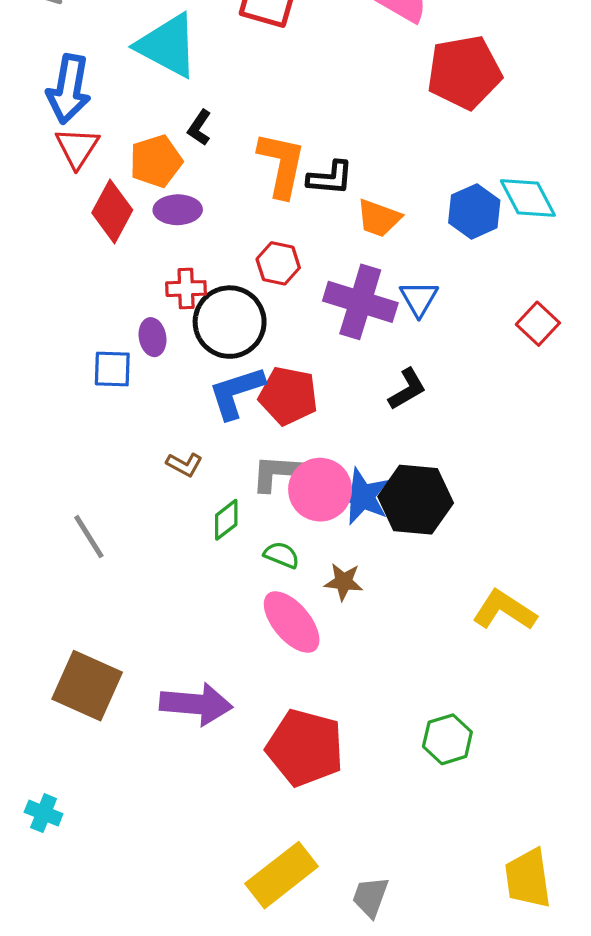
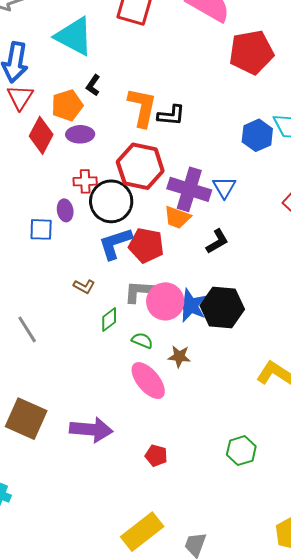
orange trapezoid: (379, 218) -> (177, 217), moved
red hexagon: (278, 263) -> (140, 166), size x1.8
red pentagon: (305, 748) -> (156, 456), size x0.5

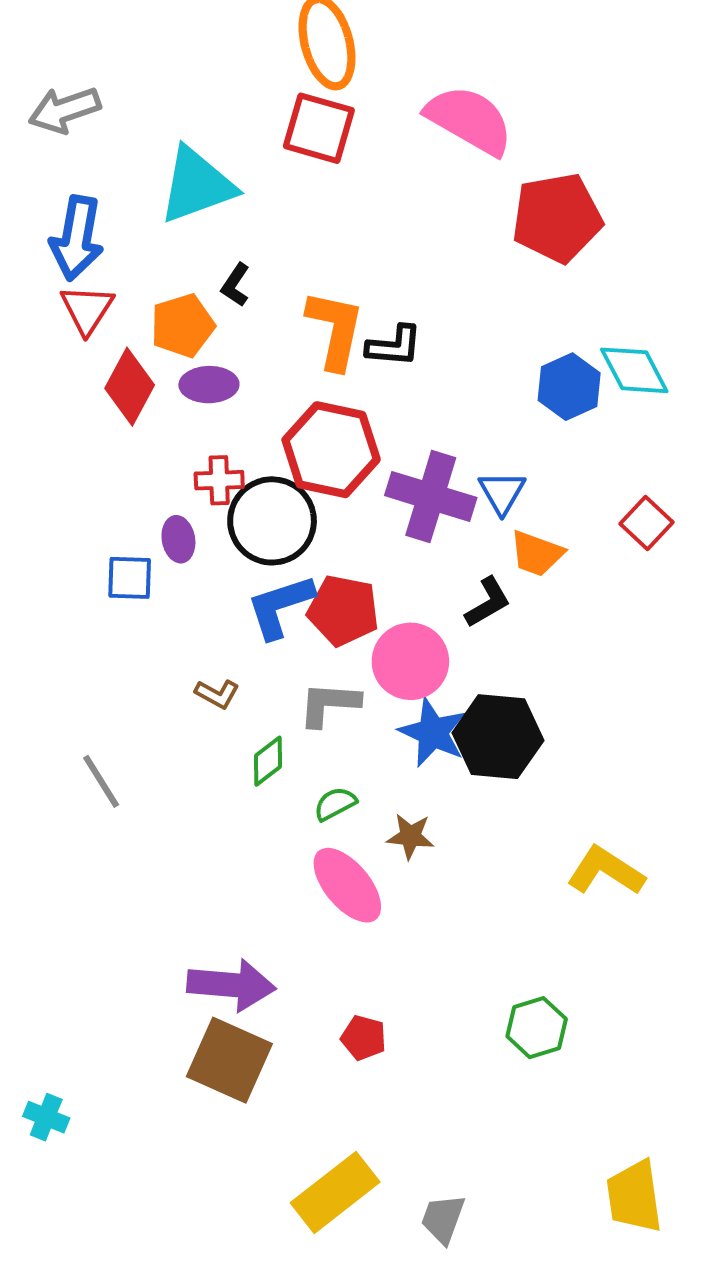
cyan triangle: (74, 36) -> (197, 185), turned -48
orange trapezoid: (177, 217) -> (537, 553), moved
pink circle: (165, 301) -> (410, 661), moved
green semicircle: (142, 340) -> (335, 804), turned -50
brown square: (26, 419) -> (229, 1060), moved

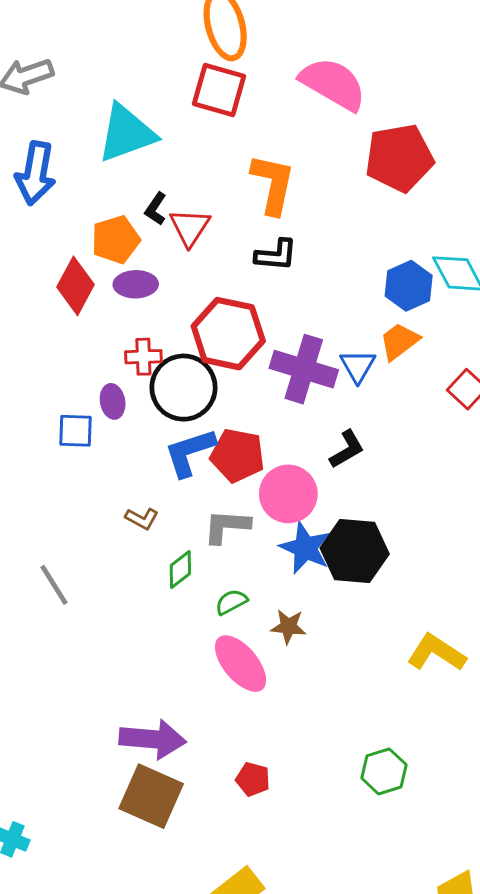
red triangle: (87, 309) -> (190, 227), moved
orange L-shape: (335, 330) -> (273, 184), moved
orange trapezoid: (537, 553) -> (399, 341), moved, turned 123

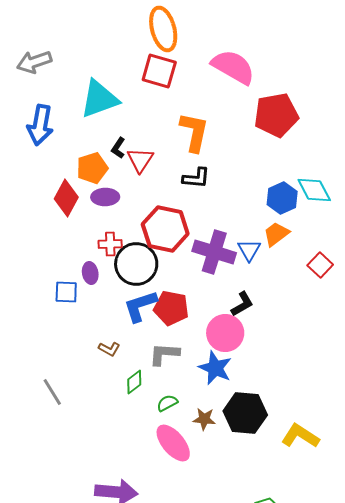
pink circle: (288, 494) -> (225, 333), moved
black hexagon: (355, 551) -> (245, 413), moved

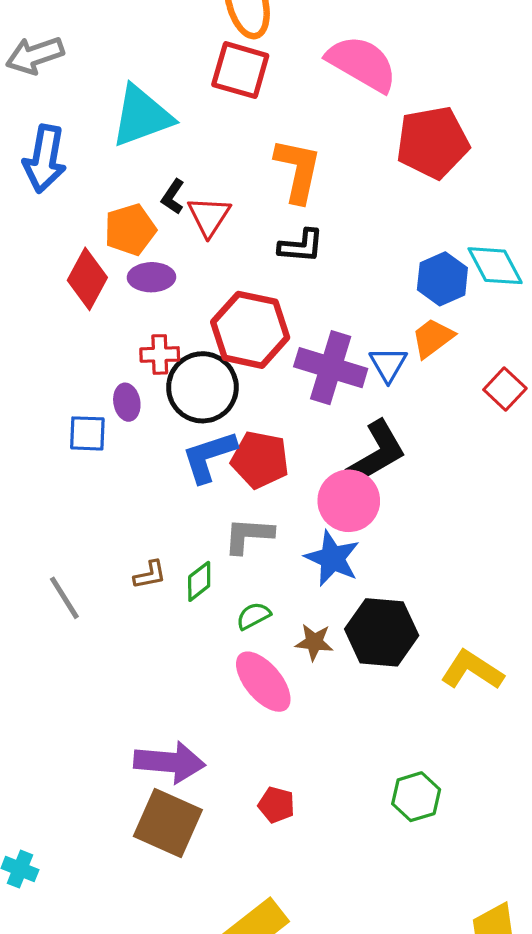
black L-shape: (242, 304) -> (377, 453), size x1.6
brown L-shape: (109, 349) -> (150, 575), moved, turned -40

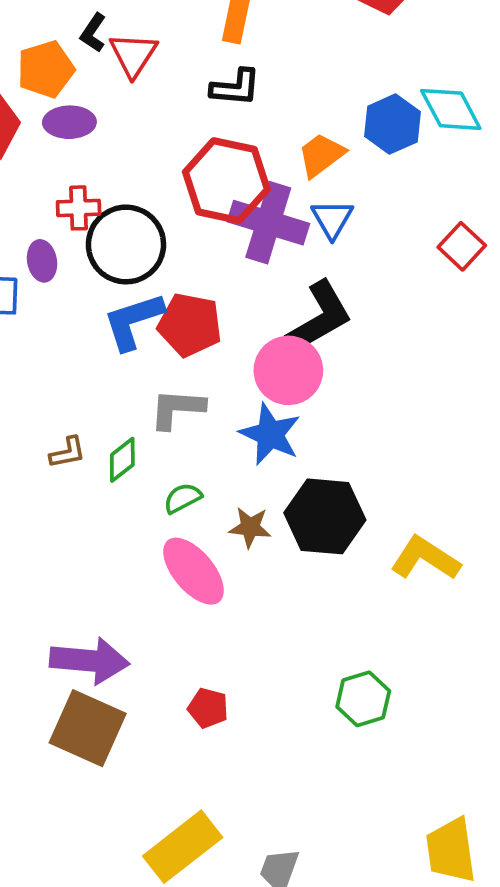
red hexagon: (250, 330) -> (226, 181), moved
orange trapezoid: (433, 338) -> (321, 155), moved

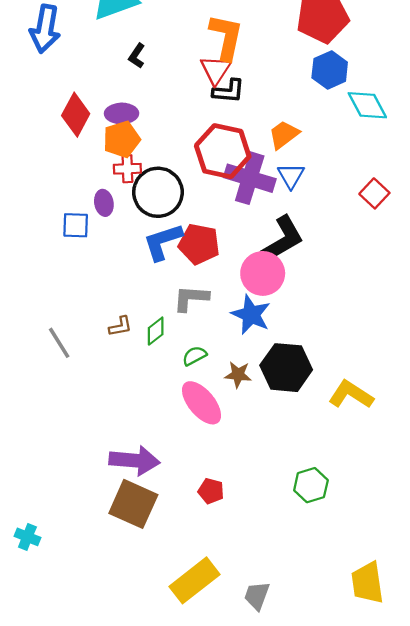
red triangle: (133, 55) -> (216, 70), moved
orange pentagon: (46, 69) -> (122, 139), moved
blue hexagon: (392, 124) -> (330, 70), moved

